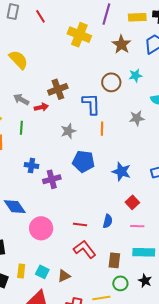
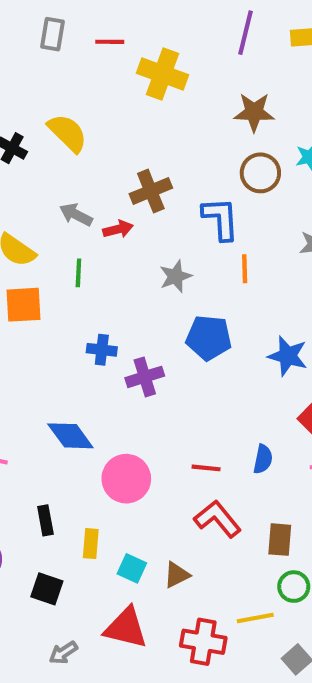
red line: (40, 16) -> (110, 42), turned -56
yellow cross: (79, 35) -> (163, 74), moved
brown star: (121, 44) -> (254, 112), moved, turned -30
yellow rectangle: (21, 271) -> (91, 544), moved

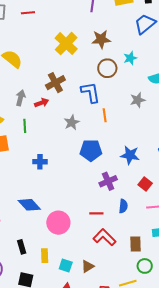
yellow cross: (163, 74) -> (66, 44), moved, turned 30
gray arrow: (76, 215) -> (21, 98), turned 84
purple cross: (145, 377) -> (108, 181), moved

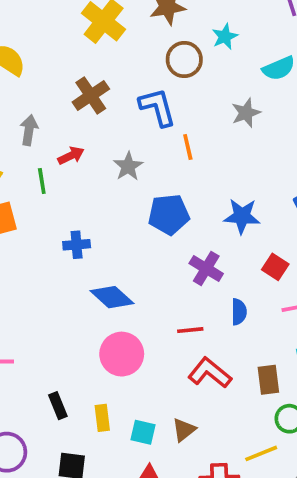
red arrow: (42, 103) -> (71, 156), moved
purple cross: (108, 181) -> (206, 268), turned -30
blue diamond: (29, 205) -> (112, 297), moved

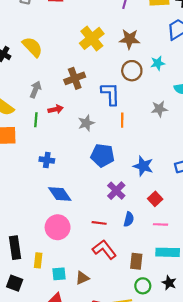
black rectangle: (58, 406) -> (15, 248), size x1.5
cyan square: (143, 432) -> (59, 274), turned -32

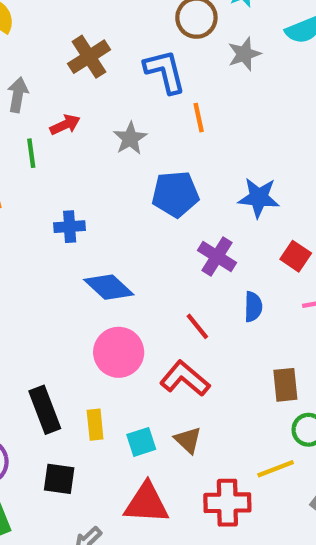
gray star: (159, 109) -> (244, 54), moved
red line: (99, 223) -> (197, 326), turned 56
red L-shape: (104, 250) -> (185, 379), moved
brown triangle: (82, 278) -> (188, 440), turned -40

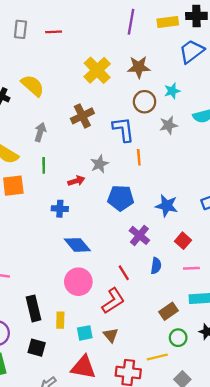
red arrow: (65, 125) -> (76, 181), moved
red L-shape: (185, 379) -> (113, 301), turned 100
brown rectangle: (285, 385) -> (168, 311), turned 54

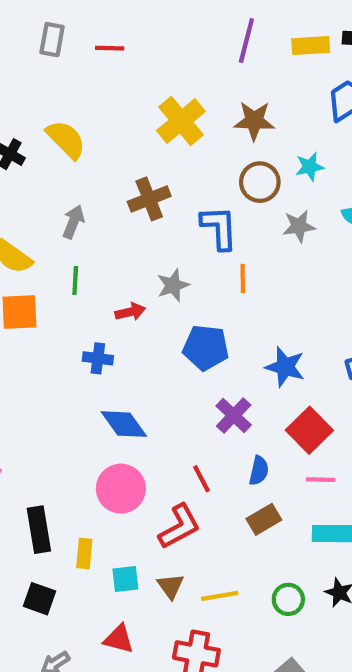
red square: (183, 241) -> (309, 430), size x1.5
brown rectangle: (168, 311) -> (264, 519), moved
yellow line: (157, 357) -> (220, 596), moved
red triangle: (83, 367) -> (119, 639), size x0.7

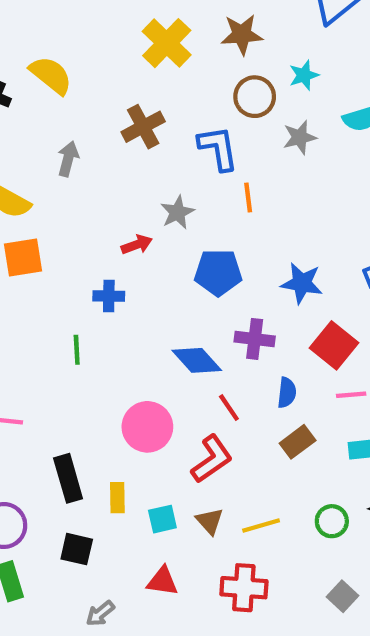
green line: (75, 281) -> (77, 350), moved
purple cross: (234, 415) -> (255, 339), turned -30
blue diamond: (124, 424) -> (197, 360), moved

